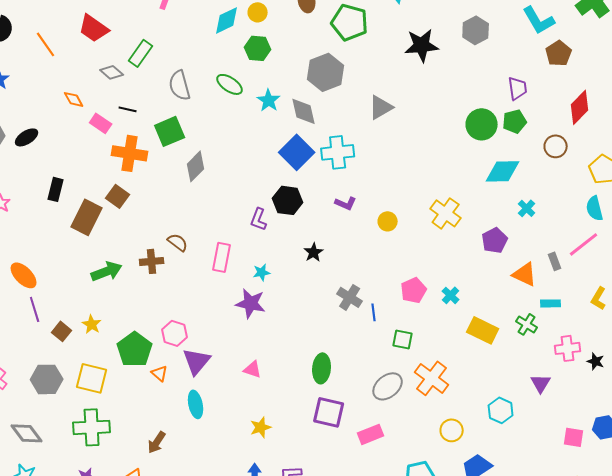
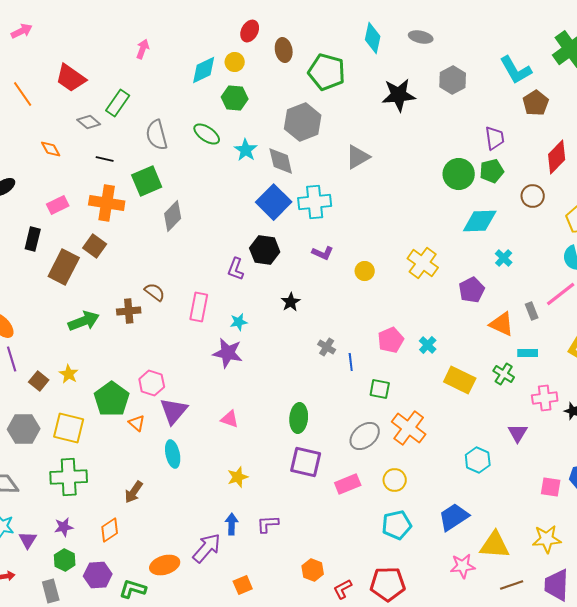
pink rectangle: (101, 123) -> (58, 205), moved, turned -60
gray cross: (350, 297) -> (327, 347), size x0.7
yellow circle: (452, 430) -> (395, 480), moved

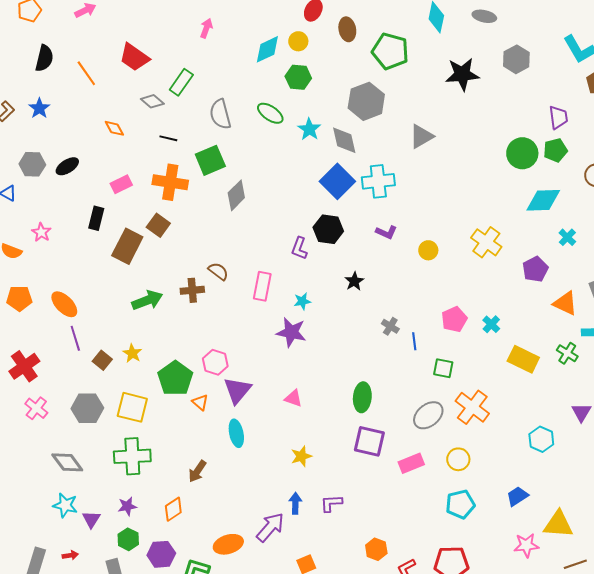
blue trapezoid: (454, 517) -> (517, 496), size x0.7

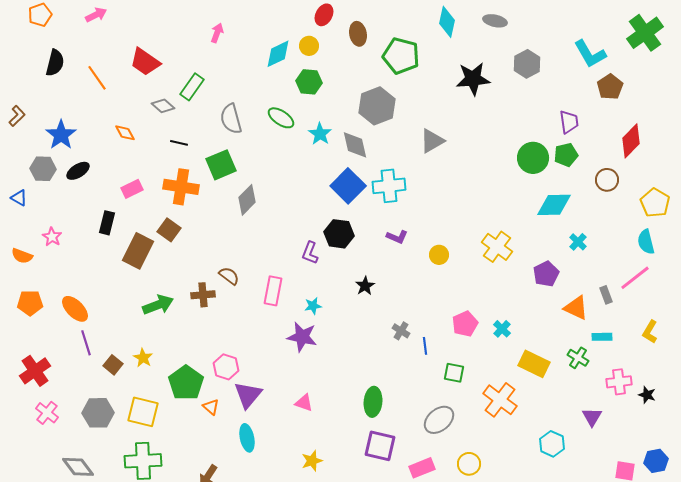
blue star: (39, 108) -> (61, 135), moved, size x1.4
orange cross: (472, 407) -> (500, 400), moved

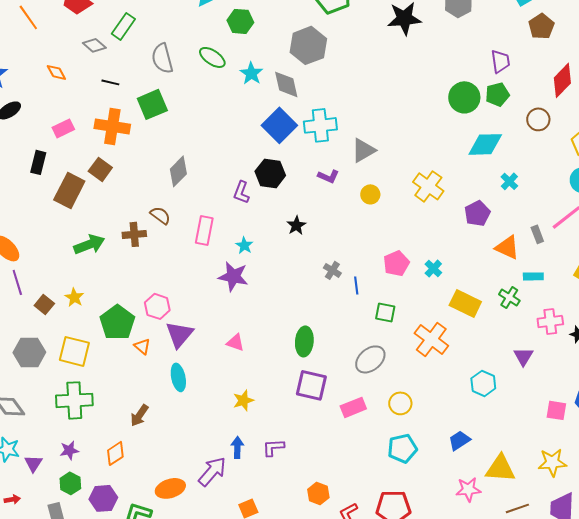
gray triangle: (432, 141) -> (363, 150), moved
gray diamond: (247, 200) -> (178, 171), moved
cyan star: (313, 306) -> (244, 245), turned -30

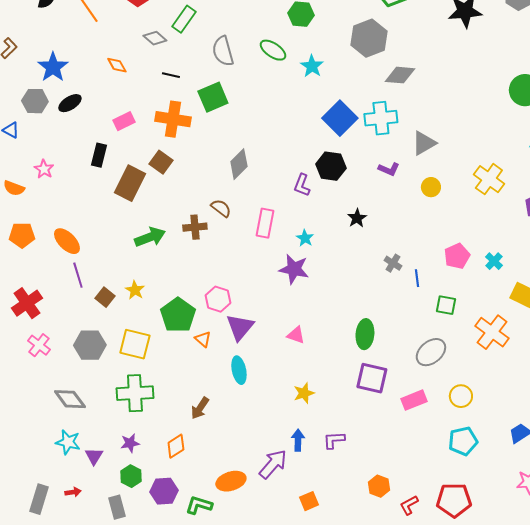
gray diamond: (286, 84) -> (400, 75), moved, turned -72

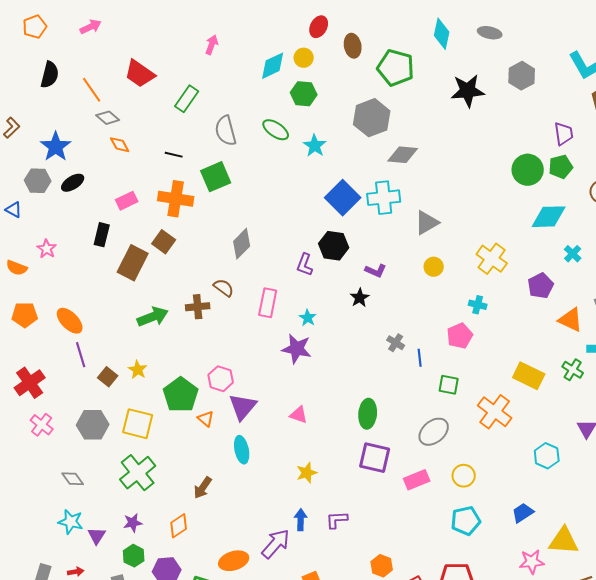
gray diamond: (155, 38) -> (108, 118), moved
purple L-shape: (389, 169) -> (376, 271), moved
cyan cross: (494, 261) -> (478, 305), moved, turned -30
green cross: (135, 393) -> (138, 473), turned -36
gray diamond: (70, 399) -> (73, 479), size x0.7

